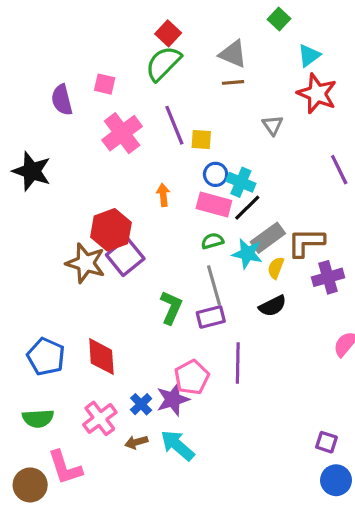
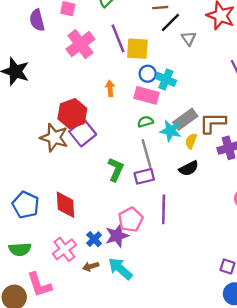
yellow square: (201, 139) -> (137, 49), size x1.5
black line: (247, 208) -> (170, 22), moved

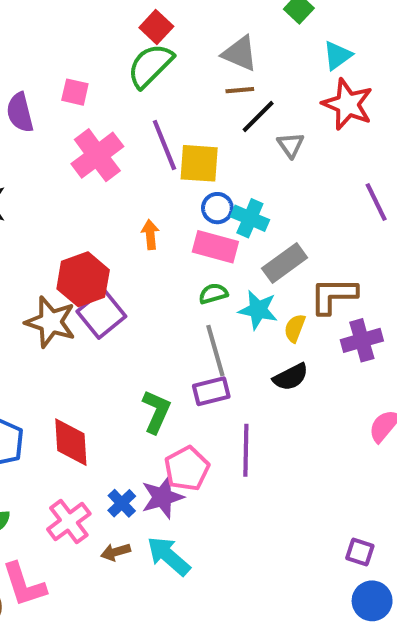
gray rectangle: (185, 119) -> (285, 263), moved
green L-shape: (116, 169) -> (156, 412), moved

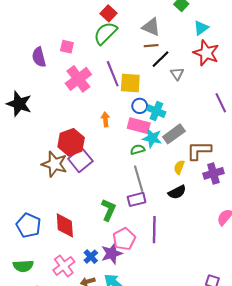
cyan star: (258, 310) -> (152, 138), moved

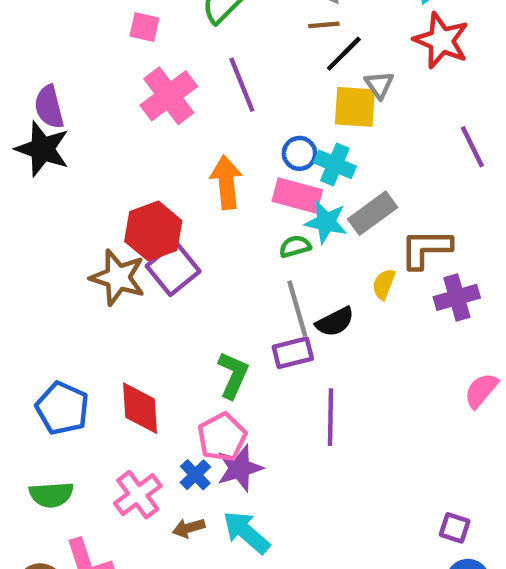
purple semicircle: (39, 57) -> (49, 107), moved
yellow square: (130, 83) -> (355, 107), moved
orange arrow: (105, 119) -> (226, 182), size x1.6
black semicircle: (177, 192) -> (335, 322), moved
pink pentagon: (124, 239) -> (222, 437), moved

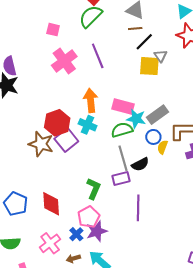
blue circle: (299, 153) -> (153, 137), moved
cyan cross: (335, 164) -> (88, 125), moved
green semicircle: (295, 246) -> (122, 130), size x1.5

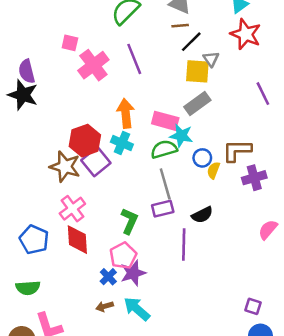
pink square: (53, 30) -> (70, 43), moved
gray rectangle: (157, 115) -> (197, 103), moved
black semicircle: (140, 164) -> (202, 215), moved
pink cross: (50, 243) -> (72, 209), moved

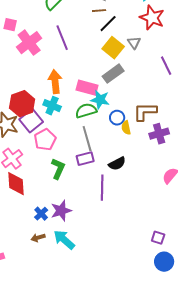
gray triangle: (211, 59) -> (134, 43), moved
yellow square: (197, 71) -> (113, 48), turned 35
yellow semicircle: (213, 170) -> (126, 128), turned -32
pink pentagon: (123, 256) -> (45, 140), moved

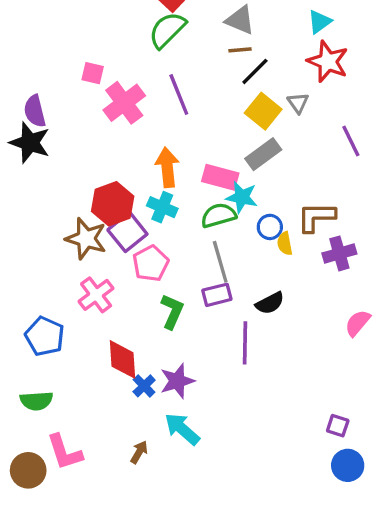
red diamond: (16, 184) -> (123, 359), moved
brown arrow: (38, 238) -> (139, 452), moved, turned 136

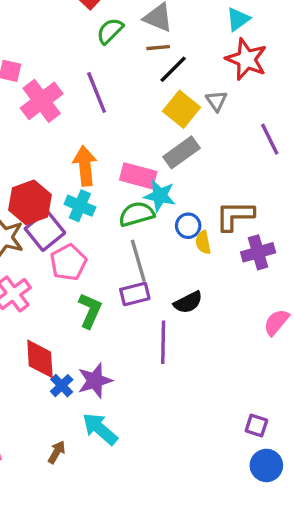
green semicircle: (167, 30) -> (110, 31), moved, size x0.7

